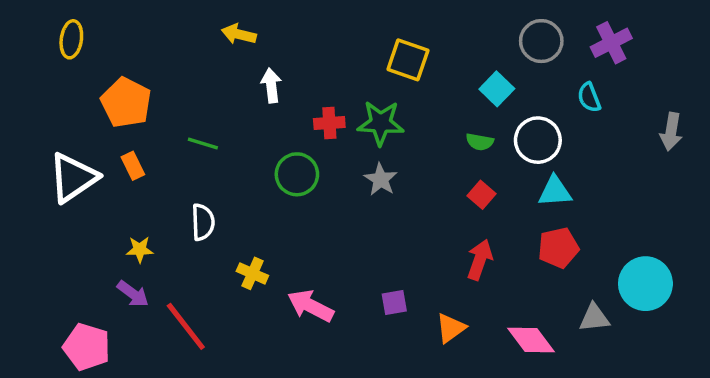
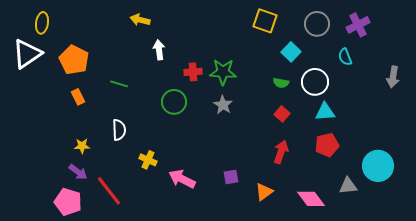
yellow square: (408, 60) -> (265, 21), moved
white triangle: (73, 178) -> (27, 54), moved
pink pentagon: (87, 347) -> (68, 202), moved

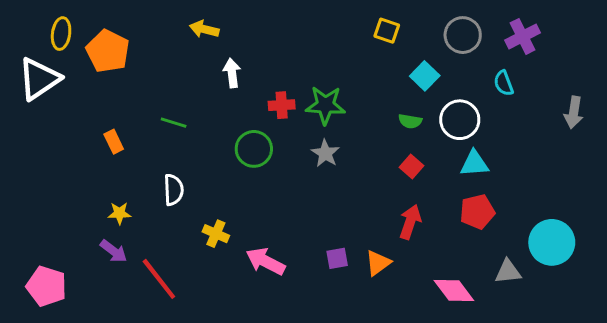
yellow square: (265, 21) -> (387, 31), size x0.7
orange pentagon: (74, 60) -> (108, 51), moved
orange triangle: (264, 192) -> (378, 263), moved
pink pentagon: (68, 202) -> (46, 286), moved

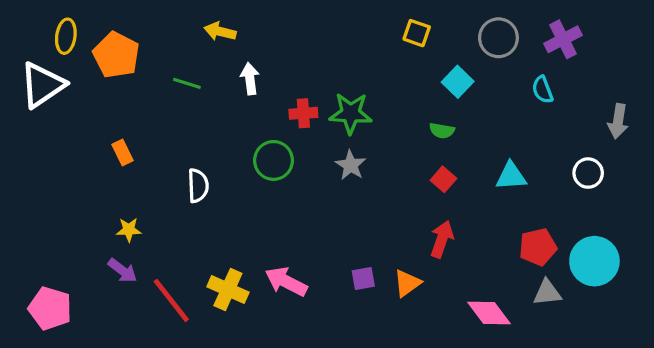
white circle: (460, 120) -> (588, 173), moved, size x0.7
green line: (174, 123) -> (187, 83), moved
white semicircle: (174, 190) -> (198, 186), moved
red pentagon: (477, 212) -> (538, 247), moved
yellow cross: (216, 234) -> (228, 289), moved, size x1.4

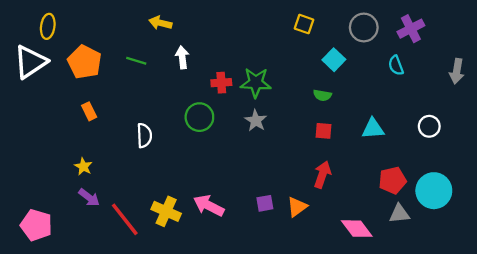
orange pentagon: (116, 55) -> (85, 62), moved
gray arrow: (618, 121) -> (457, 71), moved
red square: (443, 179) -> (324, 131), turned -36
yellow star: (129, 230) -> (83, 167), moved, turned 30

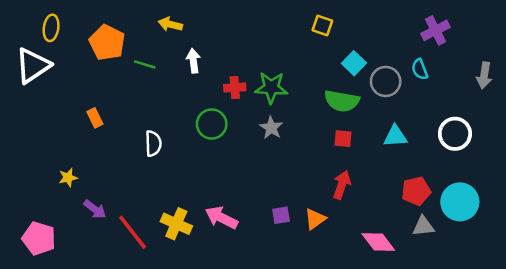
gray circle: (364, 27) -> (386, 81), moved
orange pentagon: (85, 62) -> (107, 43), moved
green semicircle: (322, 95) -> (342, 101), size x1.8
white circle: (429, 126) -> (455, 134), size x1.4
yellow star: (83, 167) -> (68, 178), moved, turned 30

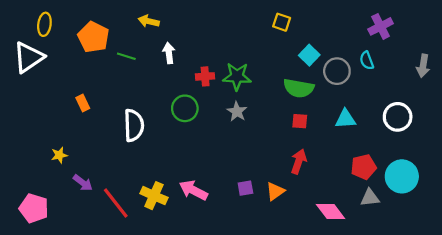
white semicircle: (153, 143) -> (134, 125), size x1.4

